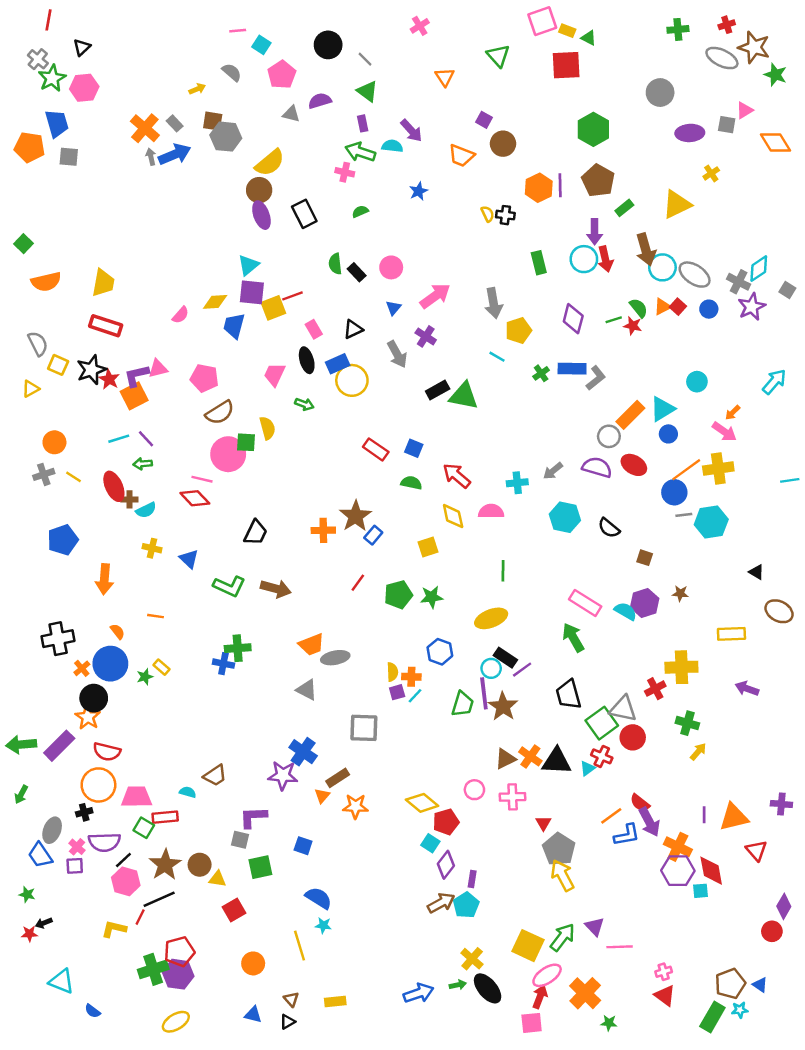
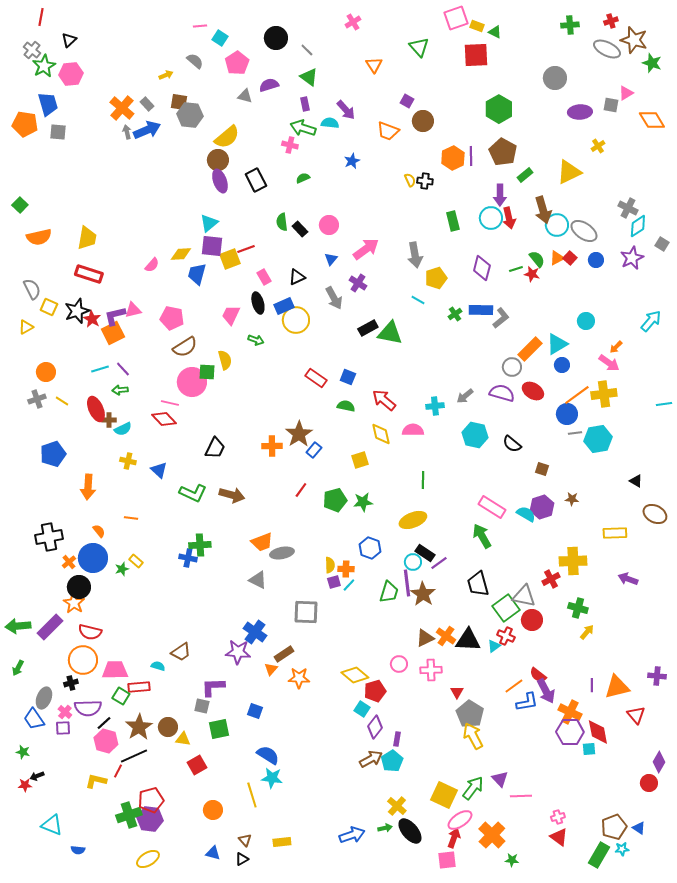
gray cross: (739, 282) -> (628, 208), moved
cyan star: (323, 925) -> (272, 778), size x1.5
blue semicircle: (93, 1011) -> (78, 850), turned -32

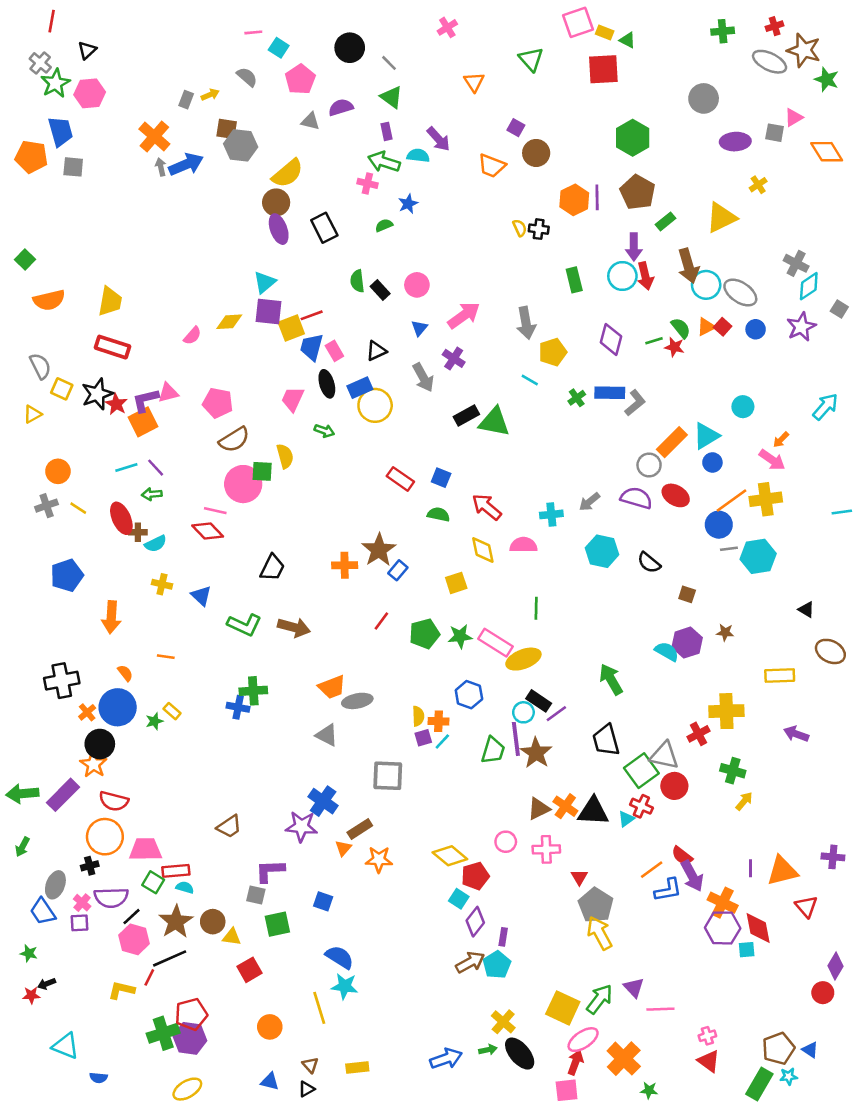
gray rectangle: (147, 104) -> (186, 100), moved, turned 64
blue star: (352, 161) -> (408, 204), moved
blue trapezoid: (197, 274) -> (312, 347), moved
pink rectangle: (492, 507) -> (496, 643), moved
cyan semicircle: (158, 666) -> (185, 887), moved

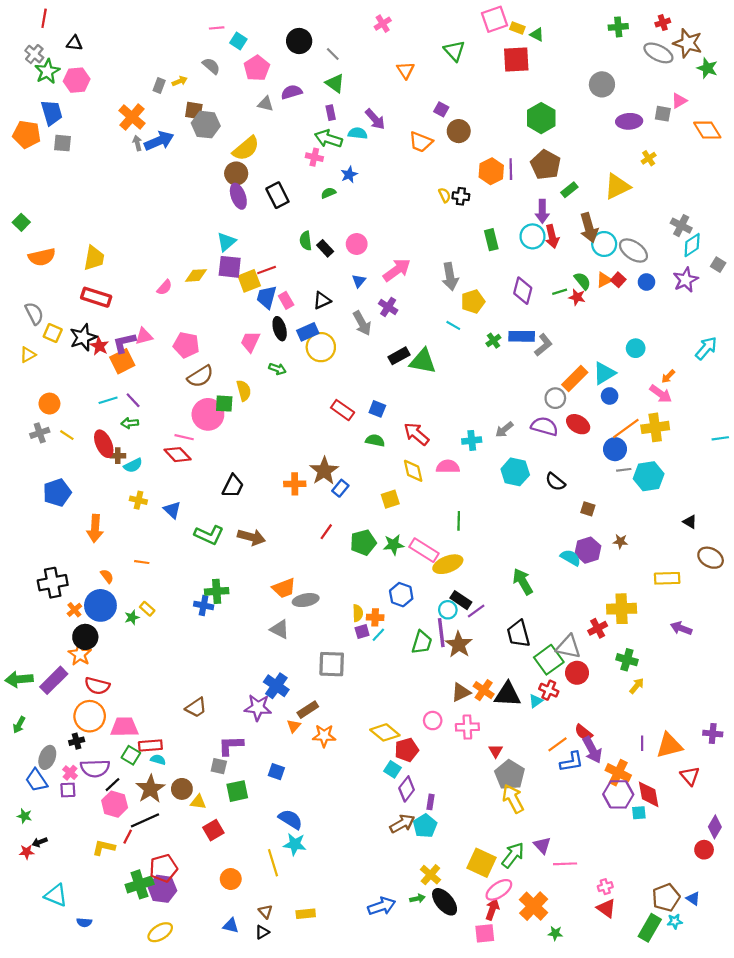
black triangle: (87, 50) -> (74, 43), turned 49

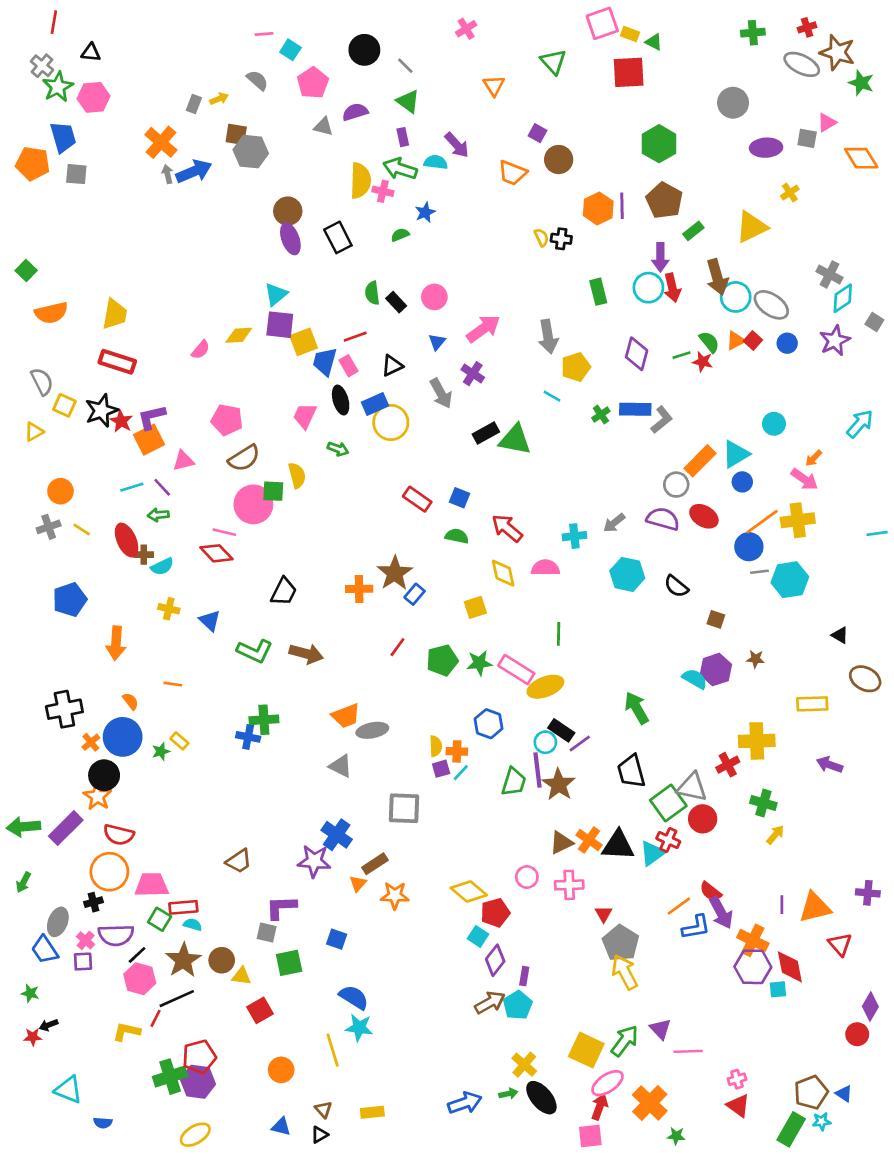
yellow semicircle: (246, 148) -> (360, 181), moved, turned -48
red line: (267, 270) -> (355, 337), moved
pink triangle: (144, 336) -> (183, 461), moved
cyan triangle: (536, 701) -> (652, 853), size x1.5

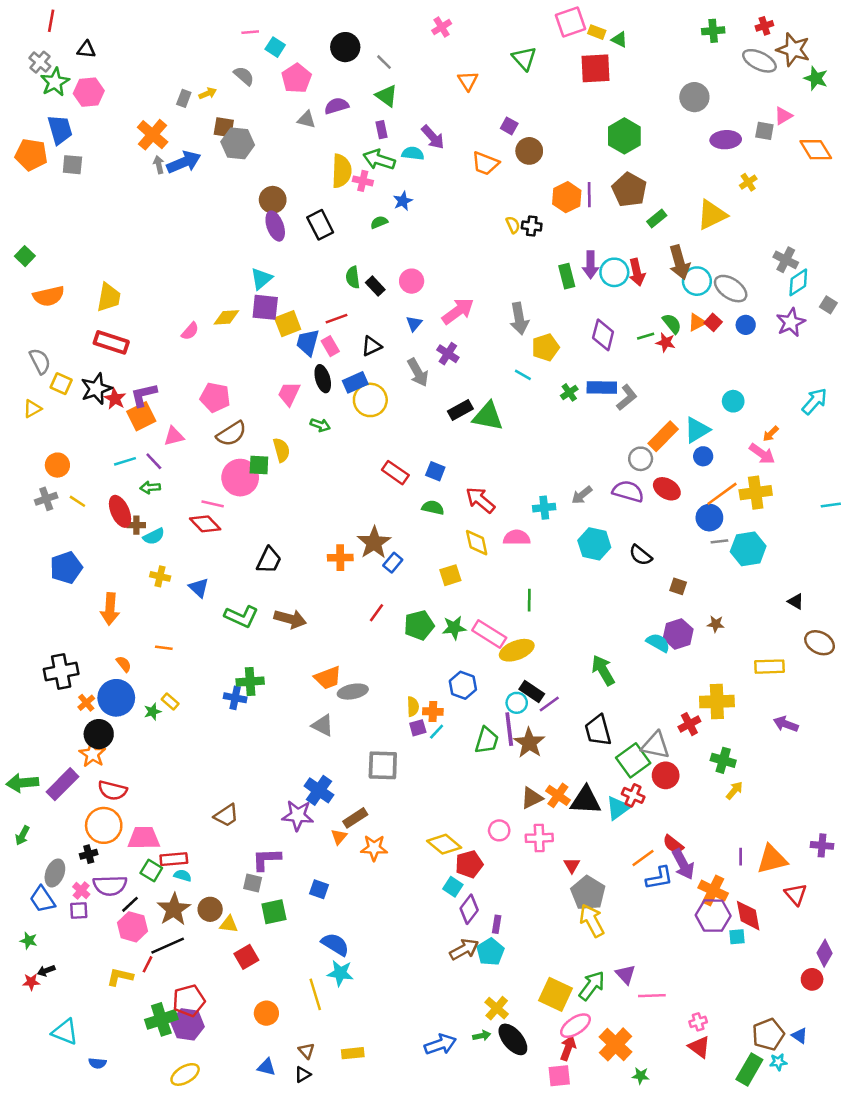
purple arrow: (660, 257) -> (591, 265), moved

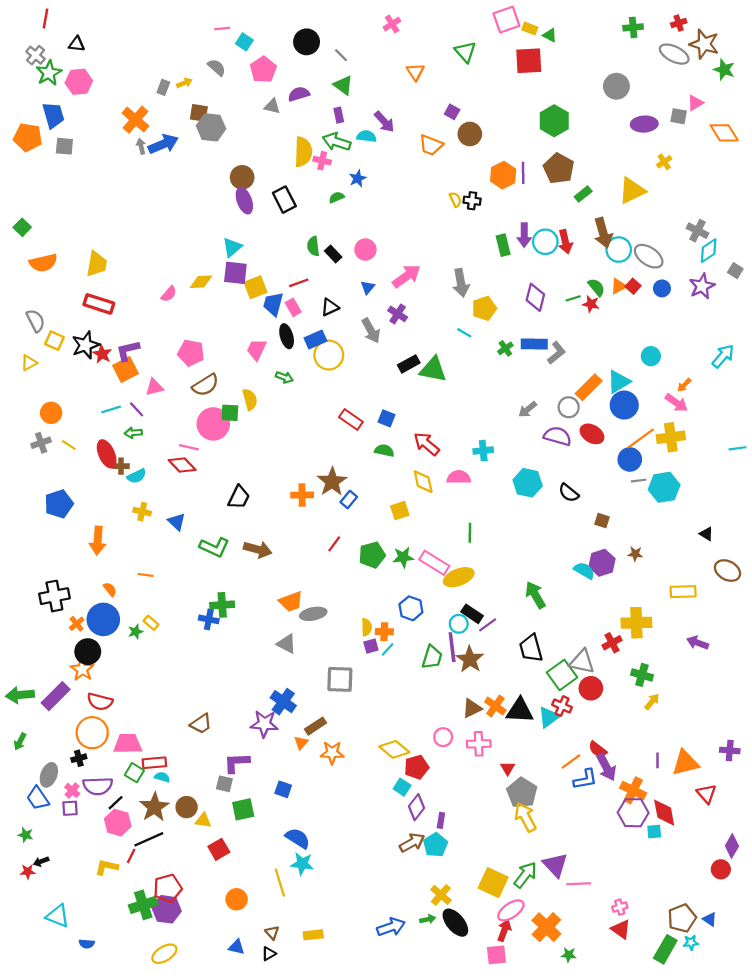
blue circle: (703, 456) -> (624, 405), size x1.6
gray arrow: (582, 495) -> (528, 409), moved
purple triangle: (626, 974) -> (555, 865), size x1.4

